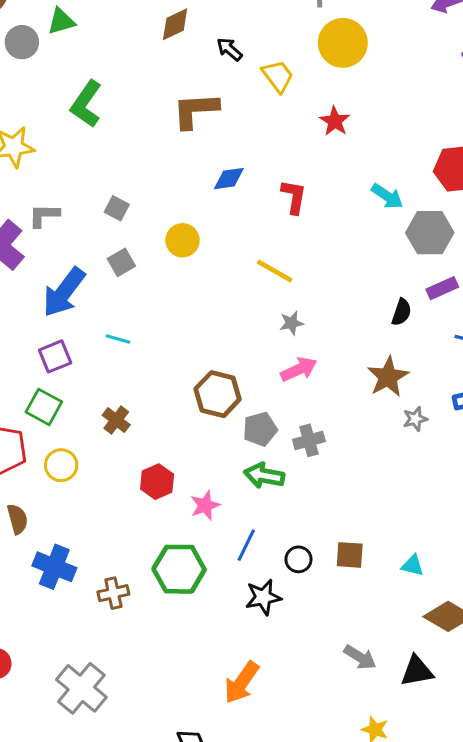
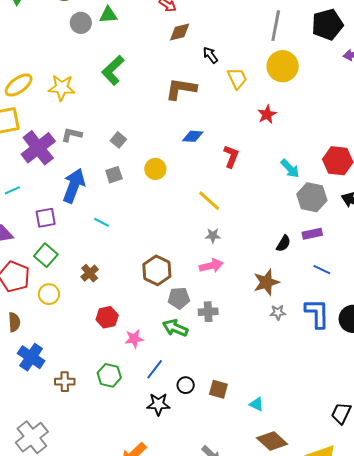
blue arrow: (64, 292) -> (74, 186), turned 152
purple square: (55, 356) -> (46, 218), moved
green hexagon: (179, 569) -> (109, 375), size x0.7

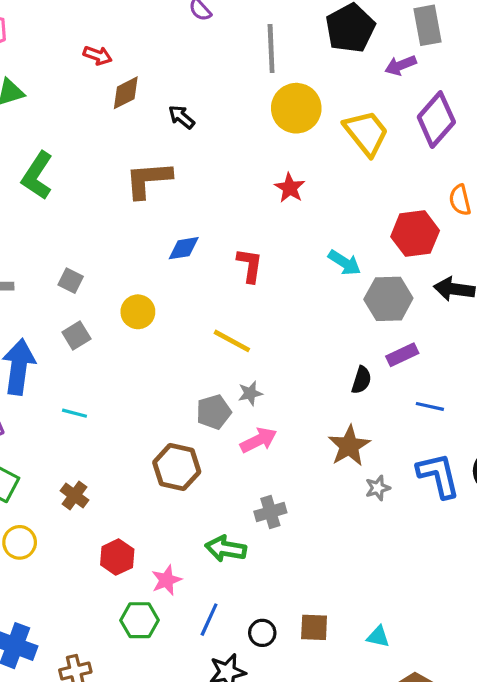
yellow trapezoid: (237, 78) -> (366, 133), moved, size x1.4
gray pentagon: (179, 298) -> (214, 412), moved
green hexagon: (109, 375) -> (139, 620), moved

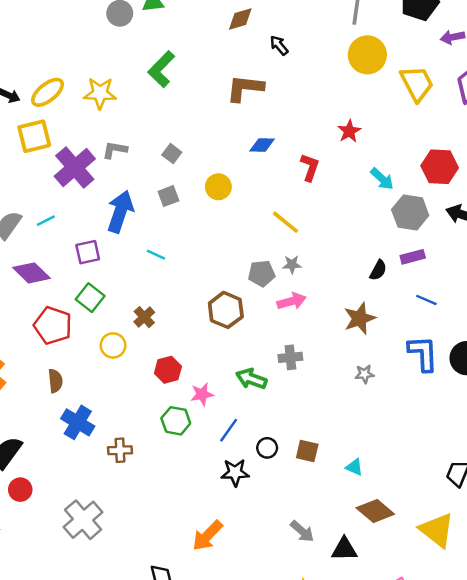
red star: (290, 188) -> (349, 131), moved
gray star: (378, 488) -> (365, 374), moved
yellow circle: (20, 542) -> (113, 345), moved

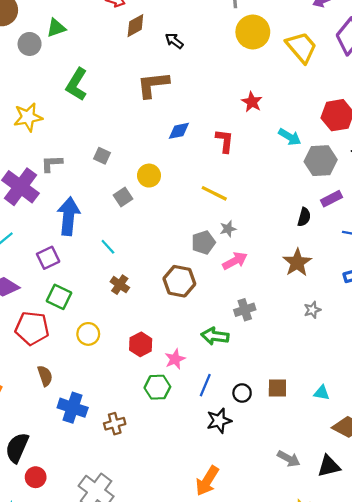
gray square: (168, 196) -> (123, 197), moved
cyan line: (156, 255) -> (108, 247), turned 35
brown cross: (144, 317) -> (120, 285), moved

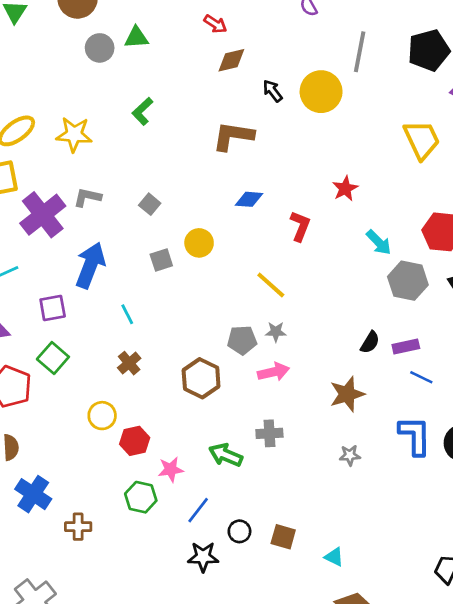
yellow circle: (253, 32) -> (321, 92), moved
green L-shape: (77, 84) -> (142, 111), size x0.7
purple rectangle: (331, 199) -> (406, 346), moved
yellow circle: (88, 334) -> (102, 416), moved

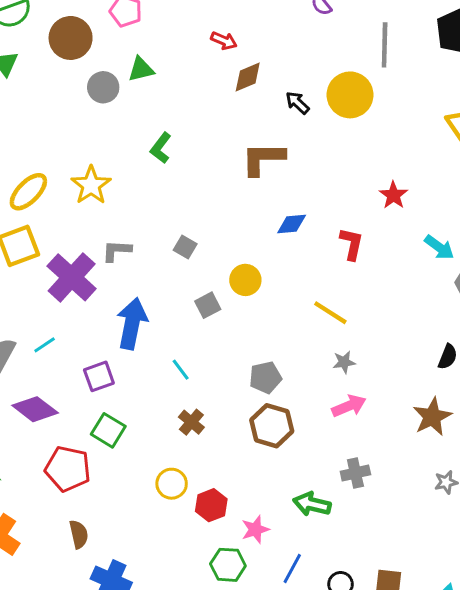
yellow star: (74, 134) -> (91, 185), turned -30
gray pentagon: (242, 340) -> (265, 378), moved

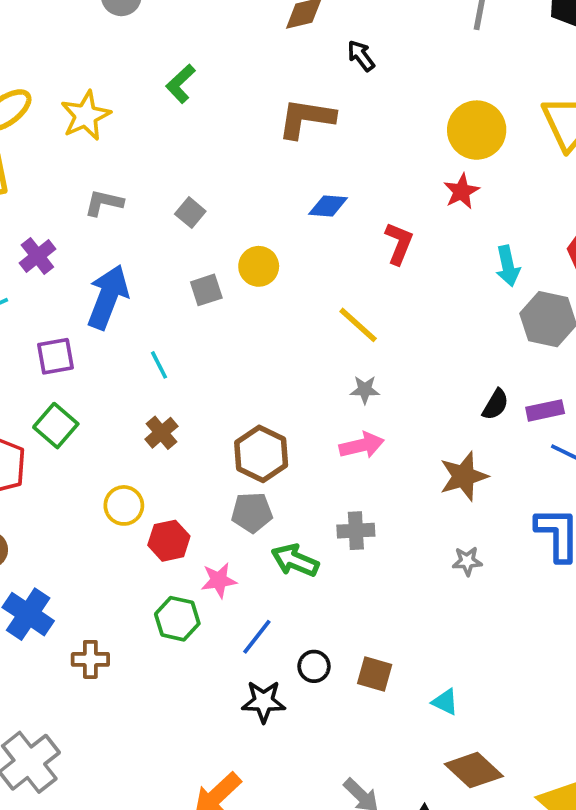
yellow circle: (350, 95) -> (477, 130), moved
cyan arrow: (439, 247) -> (508, 266), turned 32
purple cross: (72, 277) -> (37, 256), moved, size x0.6
gray pentagon: (265, 378) -> (252, 512), moved

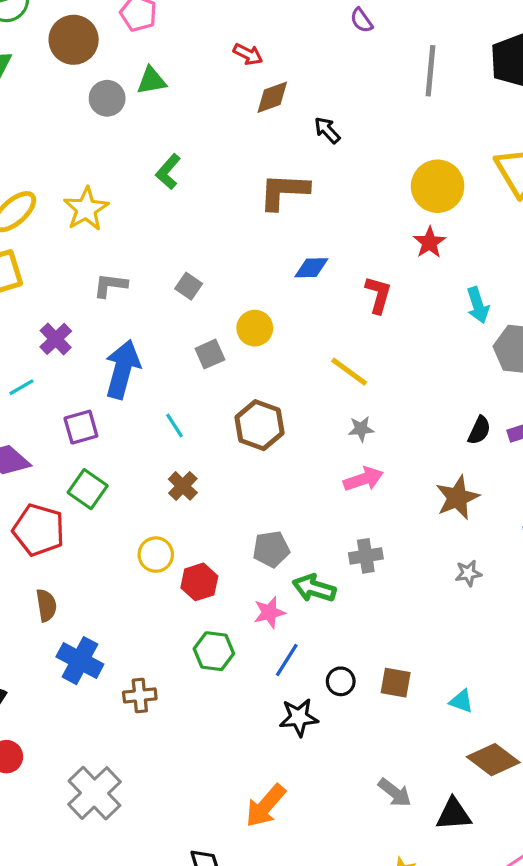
brown hexagon: (261, 454) -> (260, 425), moved
pink star: (219, 580) -> (269, 612), moved

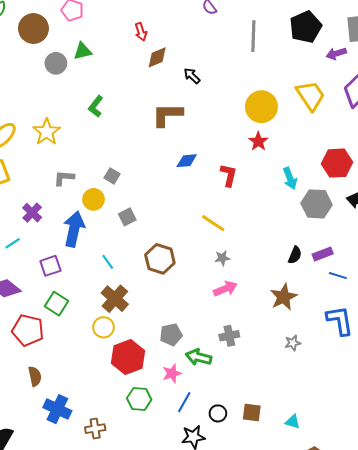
red arrow: (248, 54) -> (141, 32), turned 48
yellow circle: (255, 328) -> (94, 199), moved
brown cross: (183, 486) -> (115, 299), size x1.5
yellow circle: (156, 555) -> (104, 327), moved
red hexagon: (199, 582) -> (128, 357), size x1.5

